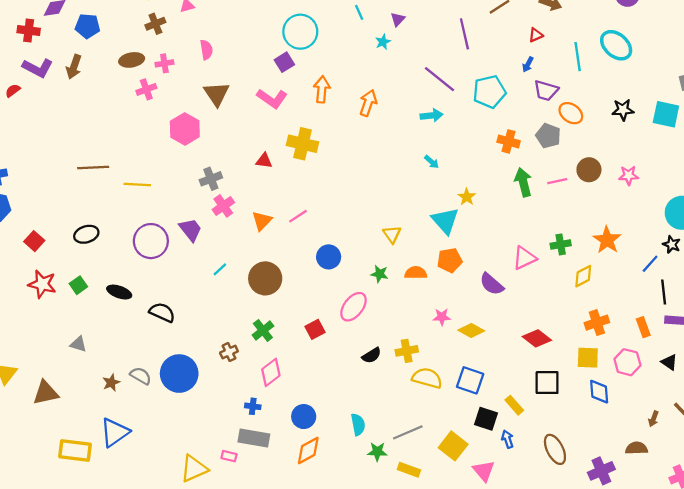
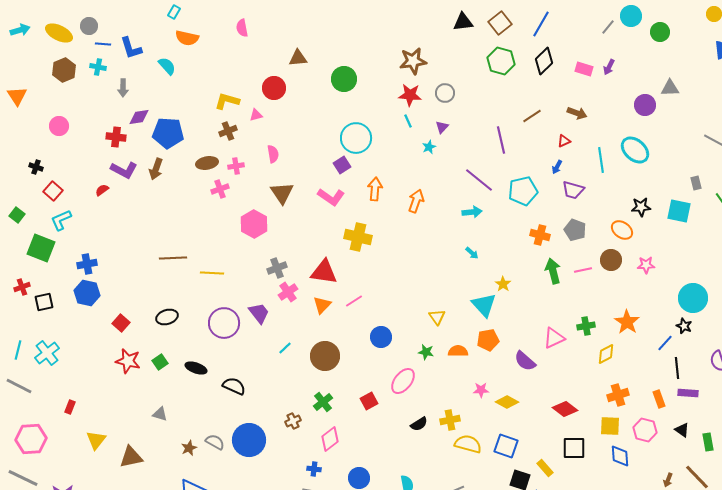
blue pentagon: (87, 26) -> (168, 133), size x1.4
orange ellipse: (571, 113) -> (622, 230), moved
red triangle: (264, 161) -> (324, 272), moved, size x1.8

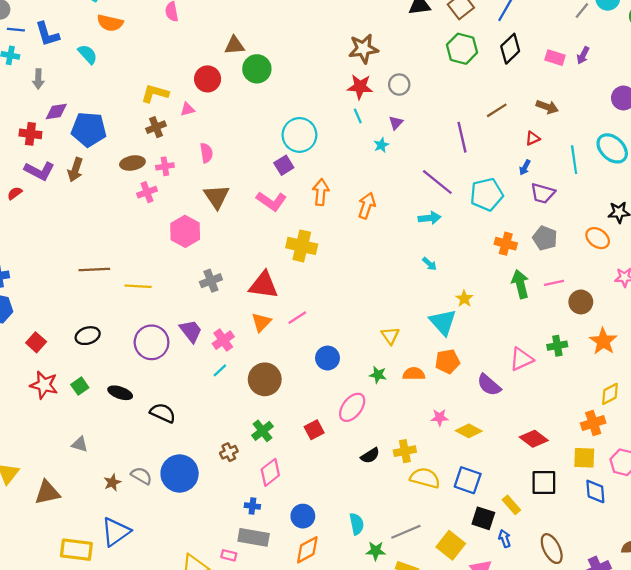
green circle: (344, 79) -> (257, 69), moved
brown circle: (611, 260) -> (581, 302), moved
pink cross: (288, 292) -> (223, 340), moved
yellow diamond: (606, 354) -> (610, 394), moved

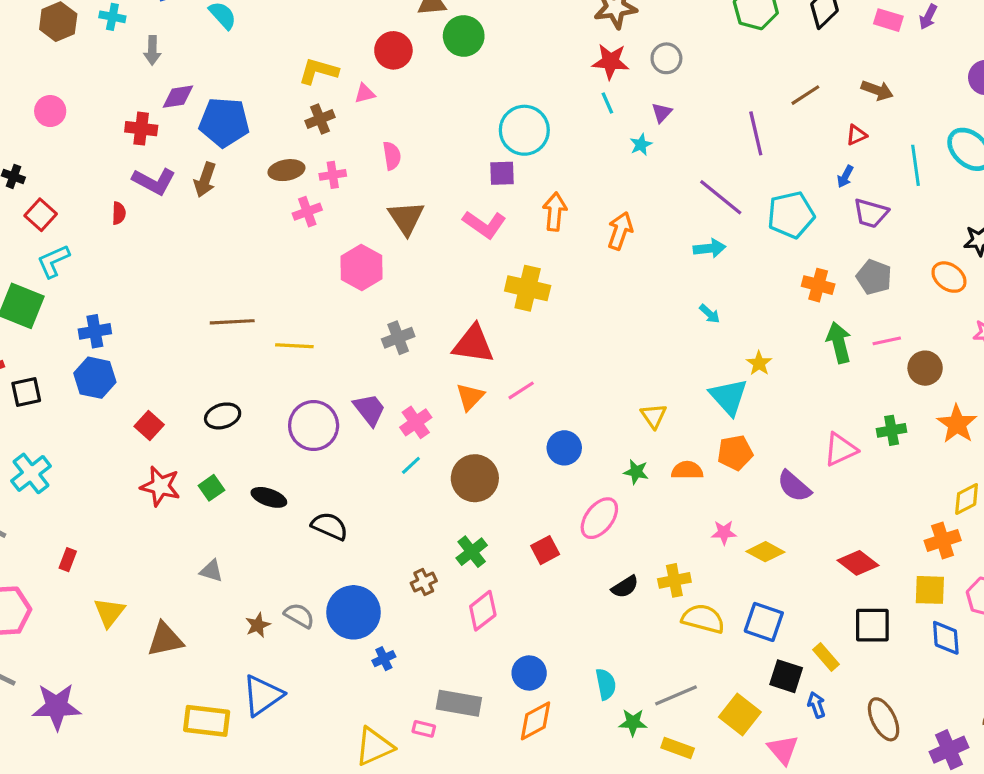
purple square: (284, 165) -> (502, 173), turned 30
red semicircle: (15, 193) -> (119, 213), turned 128
blue cross: (252, 506) -> (384, 659), moved, turned -32

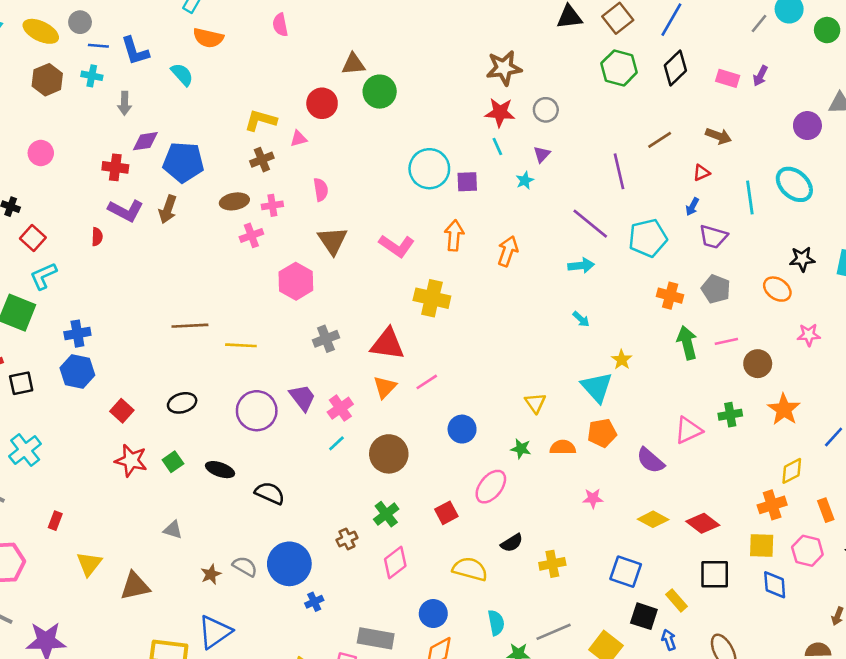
purple square: (502, 173) -> (467, 182), moved
yellow diamond: (765, 552) -> (653, 519), moved
yellow cross: (674, 580) -> (552, 564), moved
yellow semicircle: (703, 619) -> (470, 569), moved

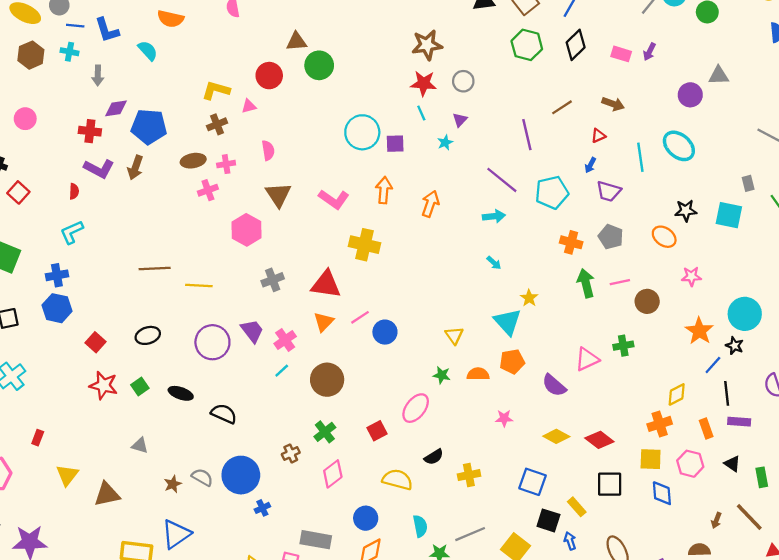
cyan L-shape: (43, 276) -> (72, 232), moved
orange star: (784, 409) -> (699, 331), moved
blue circle: (462, 429) -> (385, 332), moved

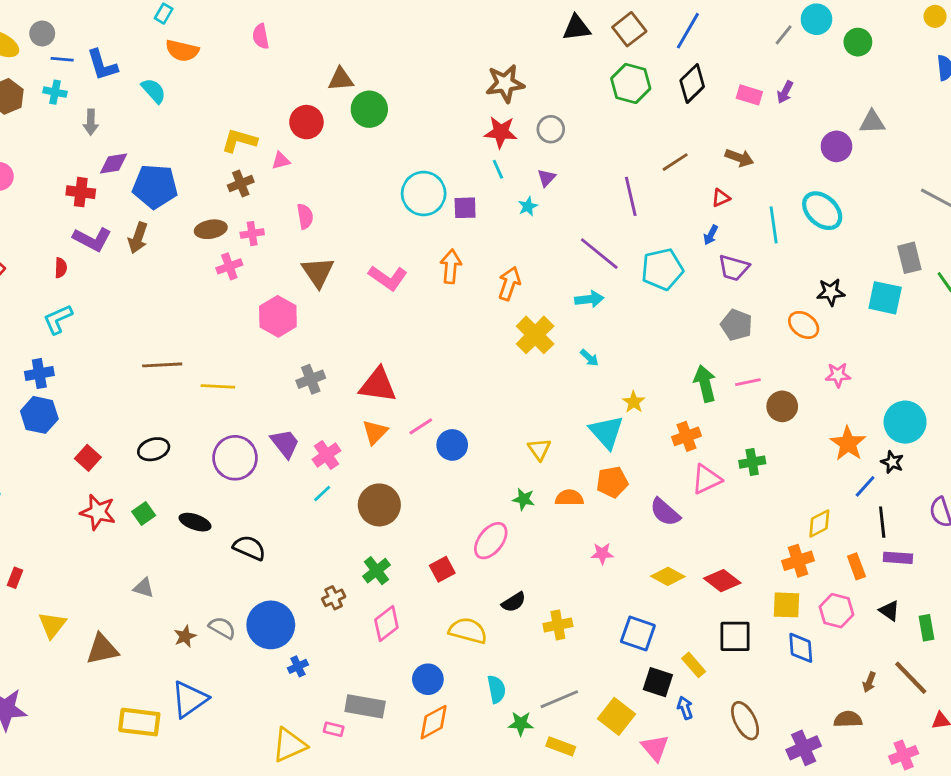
gray rectangle: (748, 183) -> (909, 258), size x1.5
orange cross: (571, 242) -> (686, 436), moved, turned -35
yellow cross: (365, 245) -> (535, 335), moved, turned 32

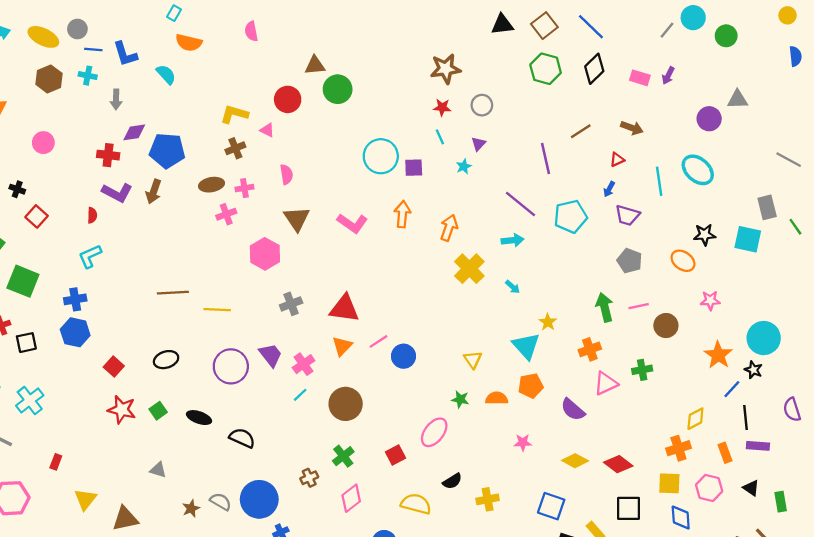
blue line: (688, 31) -> (591, 27), turned -76
red star: (501, 132) -> (442, 107), size x0.7
pink triangle: (281, 161) -> (267, 130), turned 42

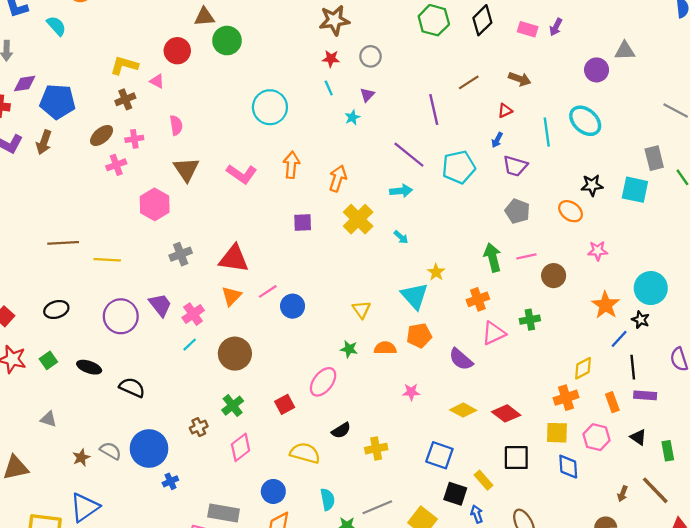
purple square: (414, 168) -> (303, 222), moved
brown ellipse: (211, 185) -> (102, 135), turned -30

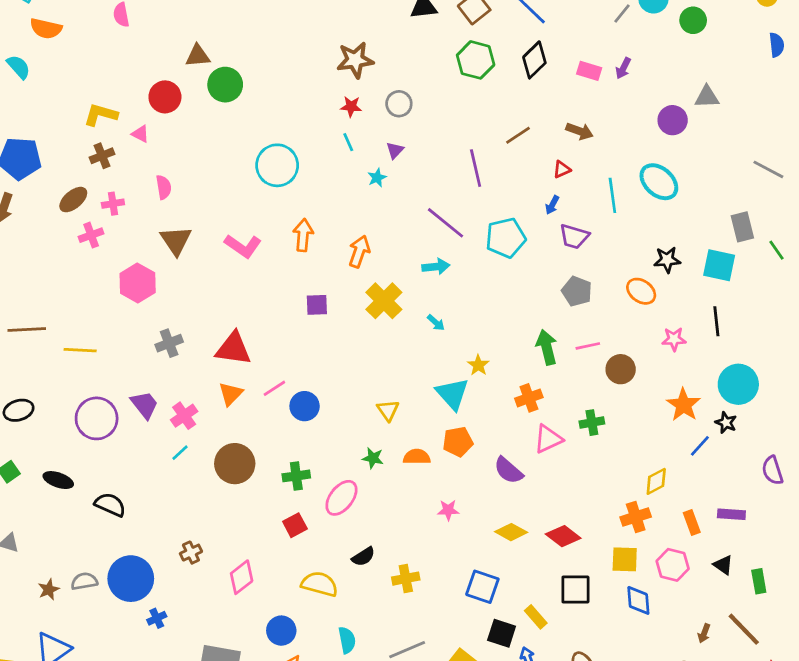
black line: (633, 367) -> (716, 321), moved
green cross: (233, 406) -> (296, 476), moved, turned 30
gray semicircle: (111, 451) -> (84, 581), turned -40

